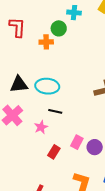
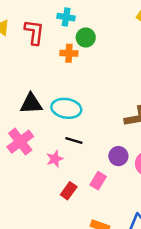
cyan cross: (74, 13) -> (66, 17), moved
purple circle: (95, 147) -> (118, 156), moved

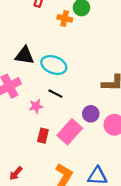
pink rectangle: (98, 181) -> (70, 132), size x1.6
red rectangle: (69, 191) -> (43, 136), turned -32

